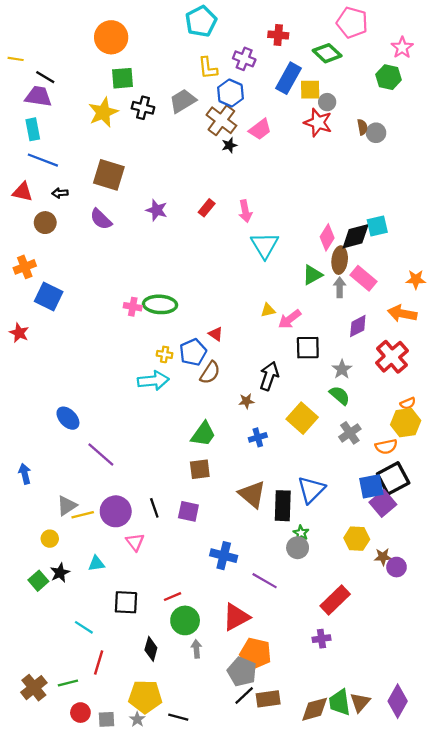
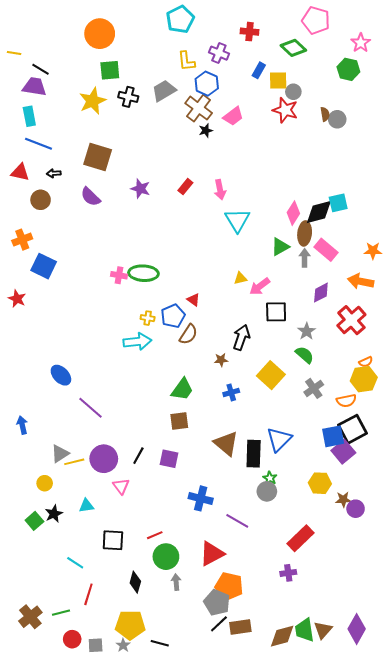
blue rectangle: (288, 78) -> (259, 70), size x0.6
black line: (154, 508) -> (138, 456), turned 48

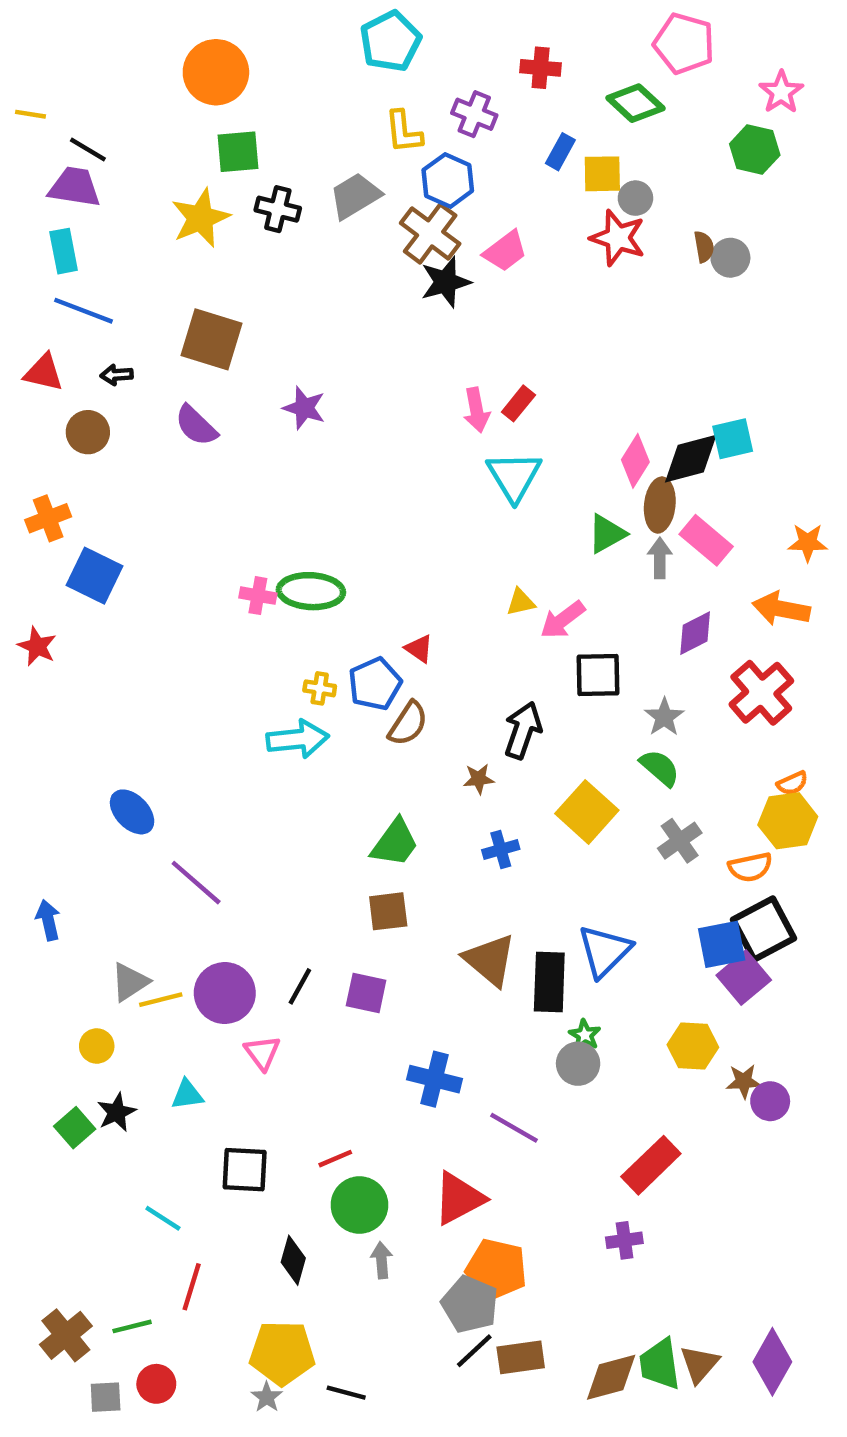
black star: (206, 130) -> (446, 282), size x1.6
red rectangle: (185, 187) -> (518, 403), moved
gray square: (96, 645) -> (106, 1397), moved

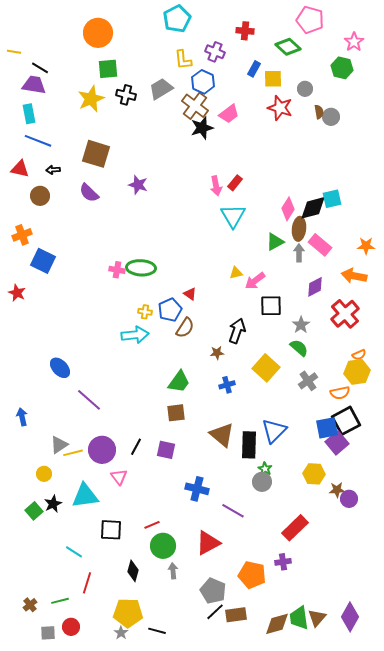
gray circle: (635, 198) -> (305, 89), moved
cyan triangle: (187, 1095) -> (85, 496), size x1.8
orange pentagon: (496, 1269) -> (252, 575), moved
brown cross: (66, 1335) -> (30, 605), size x0.6

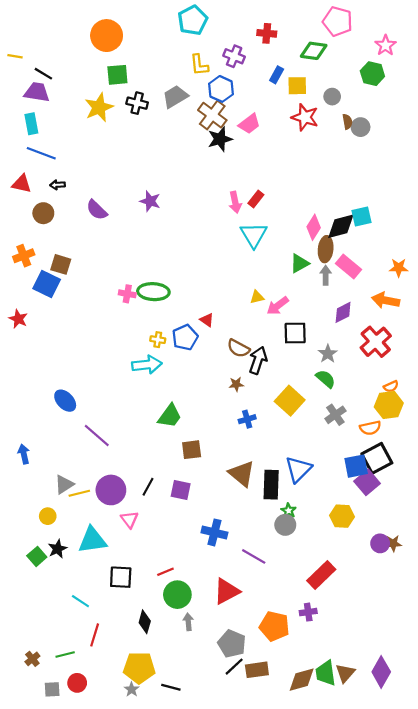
green diamond: (288, 47) -> (314, 51), turned -35
brown square: (96, 154) -> (61, 264), moved, size x0.7
brown semicircle: (185, 328) -> (238, 348), moved, turned 85
green trapezoid: (179, 382) -> (170, 416), moved
brown star: (337, 490) -> (393, 543), moved

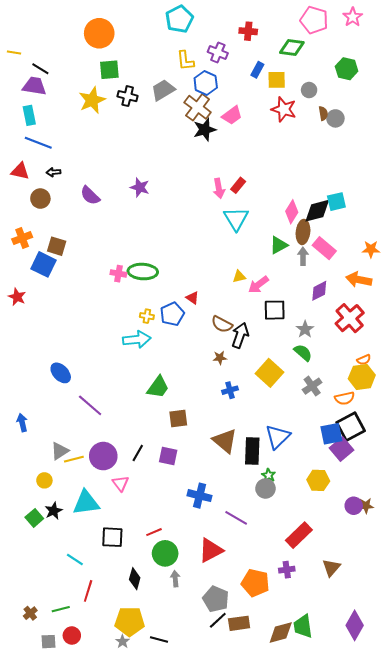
pink star: (386, 45) -> (353, 17), moved
brown triangle: (345, 673) -> (331, 568), moved

